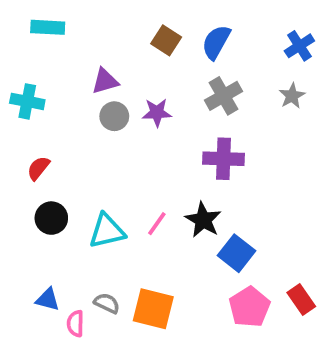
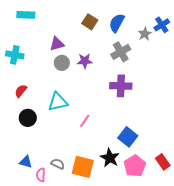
gray star: (292, 96) -> (145, 34), moved
black star: (203, 220) -> (110, 158), moved
cyan triangle: (107, 231) -> (58, 102), moved

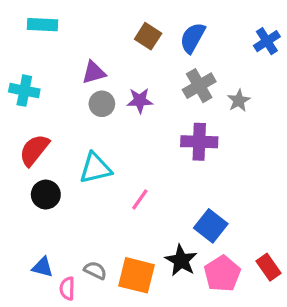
gray star: (145, 34) -> (239, 101), moved
red semicircle: (21, 91) -> (34, 150), size x1.5

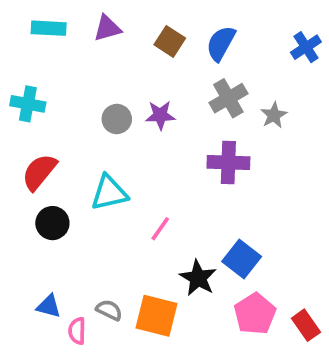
purple triangle: (94, 72) -> (107, 28), moved
black star: (181, 260) -> (198, 278), moved
red rectangle: (268, 267) -> (306, 325), moved

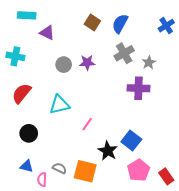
purple triangle: (107, 28) -> (47, 33), moved, turned 42
purple cross: (228, 163) -> (139, 88), moved
black circle: (52, 223) -> (29, 133), moved

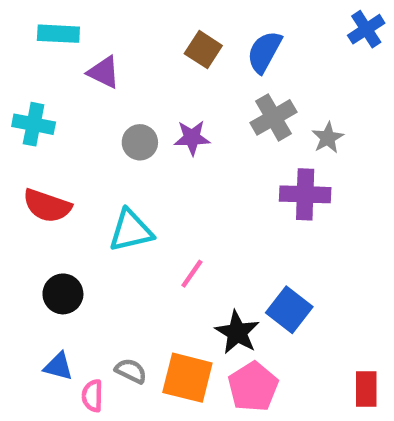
blue cross: (166, 26) -> (366, 29), moved
red semicircle: (22, 93) -> (47, 206), turned -110
pink pentagon: (139, 170) -> (253, 387), moved
red rectangle: (166, 176) -> (366, 389), turned 35

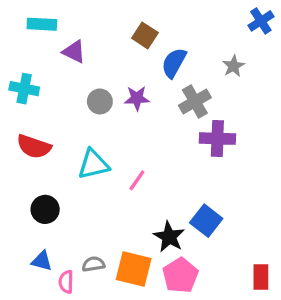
blue semicircle: (264, 52) -> (174, 63), moved
gray cross: (273, 117) -> (195, 101), moved
gray star: (328, 138) -> (234, 66), moved
pink line: (192, 274) -> (137, 180), moved
gray semicircle: (131, 371) -> (93, 264), turned -35

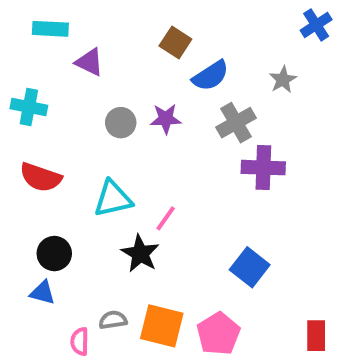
blue semicircle: (174, 63) -> (211, 76), turned -152
black star: (169, 237) -> (140, 254), moved
blue triangle: (42, 261) -> (43, 293), moved

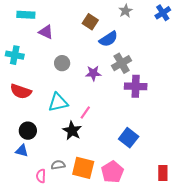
gray star: (283, 80) -> (126, 11), moved
purple star: (166, 119) -> (93, 73), moved

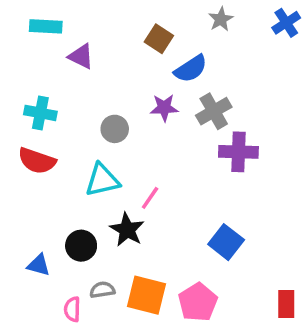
cyan cross: (15, 55) -> (40, 113), moved
gray circle: (62, 63) -> (115, 129), moved
purple star: (93, 73) -> (164, 108), moved
black circle: (28, 131) -> (81, 246), moved

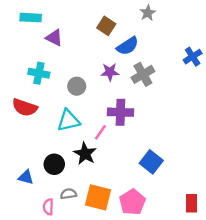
blue cross: (286, 23) -> (193, 57), moved
cyan cross: (40, 113) -> (39, 73), moved
purple cross: (238, 152) -> (120, 112), moved

